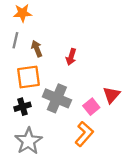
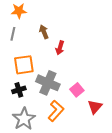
brown arrow: (37, 49) -> (44, 32), moved
red triangle: (111, 95) -> (95, 107), moved
orange L-shape: (84, 134) -> (56, 111), moved

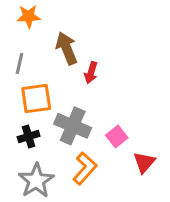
brown arrow: (44, 32) -> (67, 48), size x1.5
gray line: (13, 34) -> (19, 64), moved

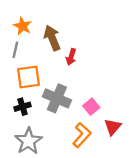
orange star: (29, 16) -> (23, 26), moved, turned 30
orange L-shape: (85, 168) -> (82, 135), moved

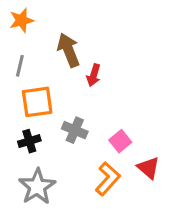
orange star: (23, 26) -> (21, 20), moved, turned 30
gray cross: (57, 98) -> (75, 130), size x0.7
red triangle: (113, 127) -> (148, 168), turned -30

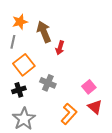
orange star: (21, 20) -> (20, 22), moved
orange square: (37, 102) -> (24, 65), turned -30
pink square: (120, 141) -> (89, 87), moved

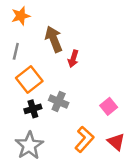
orange star: (20, 22) -> (21, 16), moved
black cross: (19, 90) -> (33, 109), moved
red triangle: (95, 107) -> (116, 142), moved

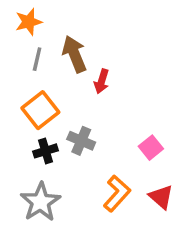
gray line: (16, 51) -> (37, 59), moved

